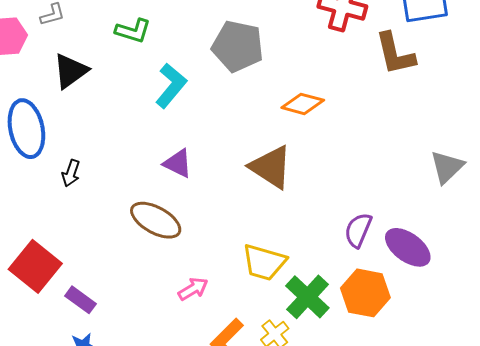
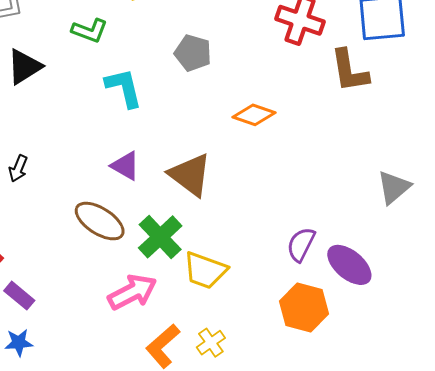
gray pentagon: (238, 46) -> (193, 53), size x0.7
cyan L-shape: (171, 86) -> (124, 88), turned -57
brown triangle: (271, 167) -> (190, 175), moved
pink arrow: (193, 289) -> (132, 292), size x1.6
green cross: (307, 297) -> (160, 237), moved

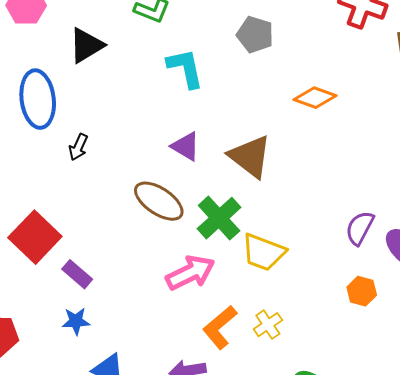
orange hexagon: (304, 307) -> (362, 291), size x0.6

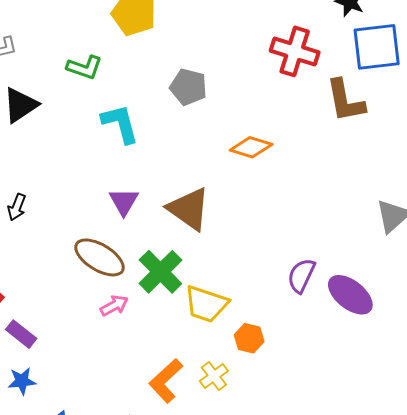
purple triangle: (186, 146) -> (124, 202), turned 32
pink arrow: (190, 273) -> (114, 306), moved, size x0.6
orange hexagon: (362, 291) -> (249, 338), moved

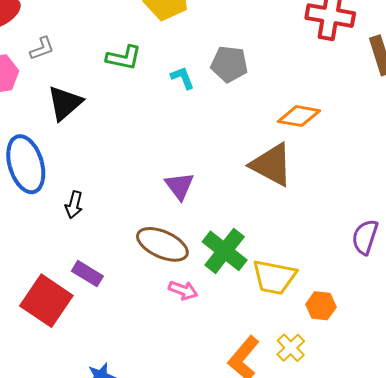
cyan L-shape: (120, 124) -> (183, 78), moved, size x0.6
brown triangle: (189, 209) -> (272, 165), moved
pink arrow: (114, 306) -> (183, 290), turned 56
purple rectangle: (21, 334) -> (87, 274), moved

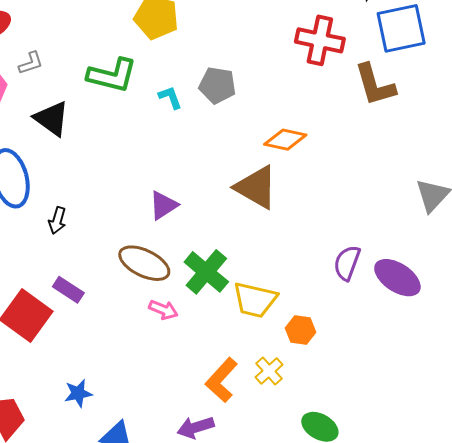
green L-shape: (124, 58) -> (112, 75), size x1.4
black triangle: (65, 103) -> (52, 119), turned -45
purple triangle: (180, 186) -> (163, 205), turned 32

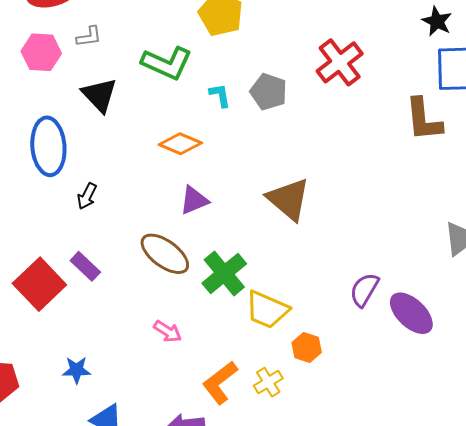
red cross: (320, 40) -> (340, 62), moved, turned 30
orange diamond: (285, 140) -> (180, 144), moved
pink arrow: (163, 310) -> (168, 331), moved

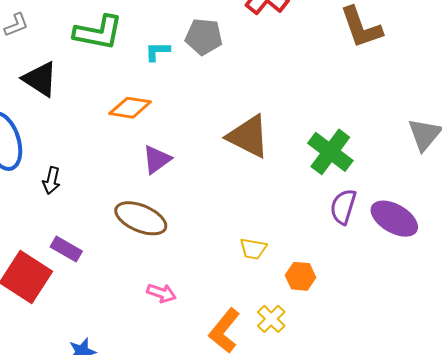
cyan L-shape: (220, 95) -> (157, 51), turned -68
green cross: (224, 273) -> (330, 152), moved
yellow trapezoid: (267, 310) -> (253, 249), size x0.6

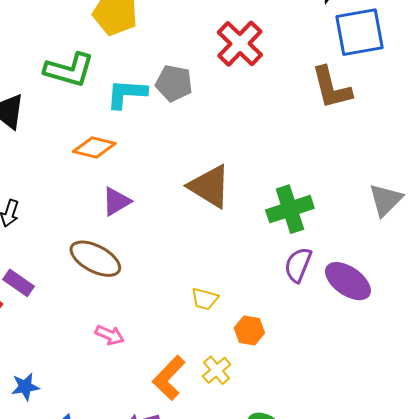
cyan L-shape: (157, 51) -> (126, 94), size x1.6
green cross: (330, 152) -> (290, 209), turned 30

